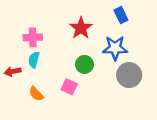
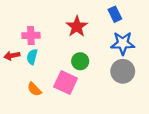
blue star: (115, 48) -> (123, 43), moved
red arrow: (13, 71) -> (12, 56), moved
pink square: (69, 87) -> (66, 82), size x1.5

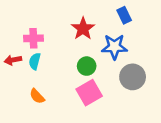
blue star: (123, 43) -> (114, 47), moved
pink square: (66, 82) -> (89, 93), moved, turned 35

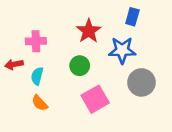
blue rectangle: (124, 15) -> (132, 17), turned 42
cyan semicircle: (35, 61) -> (37, 76), moved
green circle: (87, 66) -> (80, 66), moved

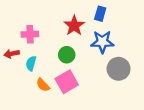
blue rectangle: (132, 17) -> (100, 14), moved
pink square: (95, 99) -> (67, 82), moved
orange semicircle: (40, 103) -> (43, 85), moved

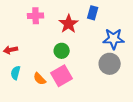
pink cross: (30, 34) -> (36, 16), moved
blue star: (102, 42) -> (114, 39), moved
cyan semicircle: (31, 63) -> (16, 73), moved

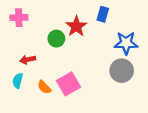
pink cross: (36, 16) -> (19, 18), moved
red arrow: (11, 50) -> (28, 60), moved
green circle: (62, 51) -> (56, 39), moved

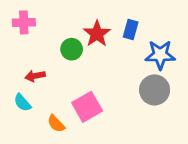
blue rectangle: (103, 14) -> (131, 30), moved
cyan semicircle: (18, 81) -> (22, 103), turned -56
orange semicircle: (44, 87) -> (56, 124), moved

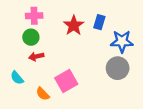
pink cross: (24, 22) -> (34, 16), moved
green circle: (72, 49) -> (31, 37), moved
red arrow: (35, 76) -> (36, 56), moved

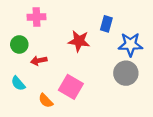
red star: (74, 25) -> (79, 41), moved, turned -30
green circle: (31, 37) -> (19, 44), moved
pink square: (66, 81) -> (71, 87), turned -30

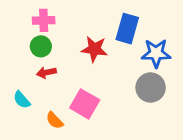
blue rectangle: (106, 24) -> (127, 29), size x1.5
green circle: (19, 44) -> (41, 46), moved

